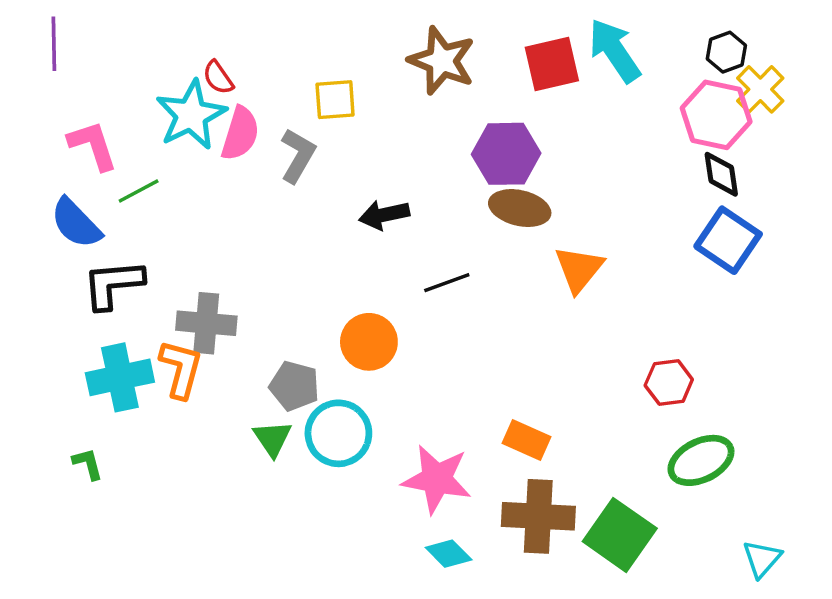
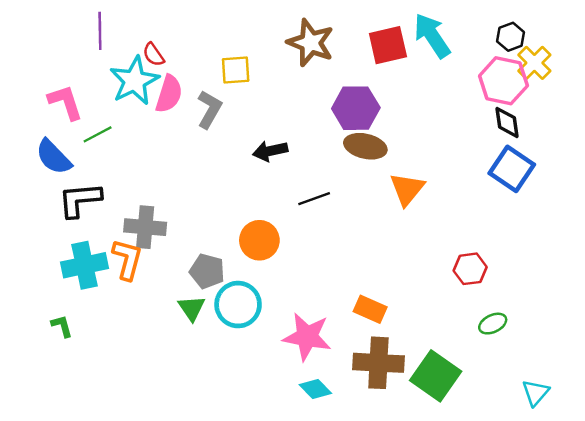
purple line: (54, 44) -> (100, 31), moved
green ellipse: (701, 460) -> (493, 324), size x0.6

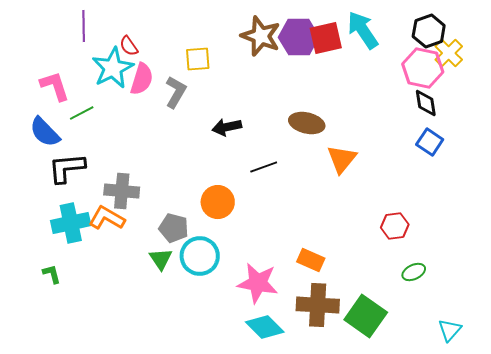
black hexagon: (511, 37) -> (429, 31), size x1.4
purple hexagon: (356, 108) -> (299, 37), moved
blue square: (512, 169) -> (430, 142), size x0.7
orange L-shape: (127, 259) -> (107, 218), turned -75
cyan diamond: (315, 389) -> (265, 327), size x1.4

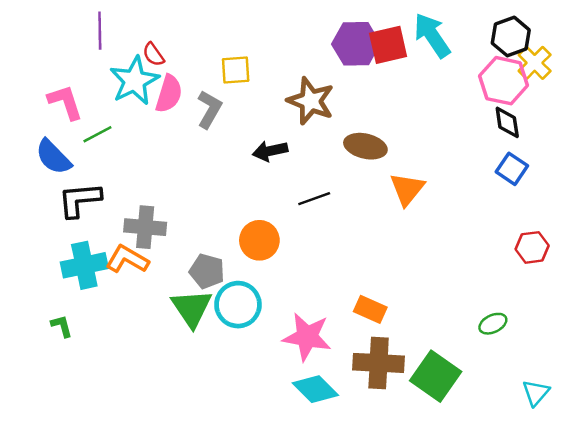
brown star: (261, 36) -> (311, 101), moved
red hexagon: (395, 226) -> (532, 247), moved
green triangle: (161, 259) -> (192, 308), size x1.5

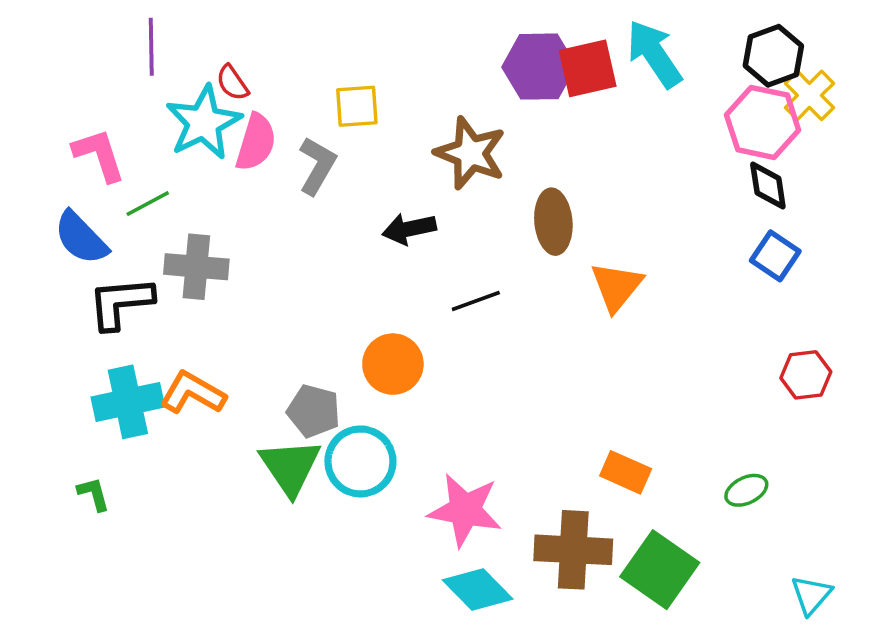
brown ellipse: (365, 146) -> (553, 222), turned 72
gray cross: (145, 227) -> (196, 267), moved
orange rectangle: (370, 309) -> (626, 472), moved

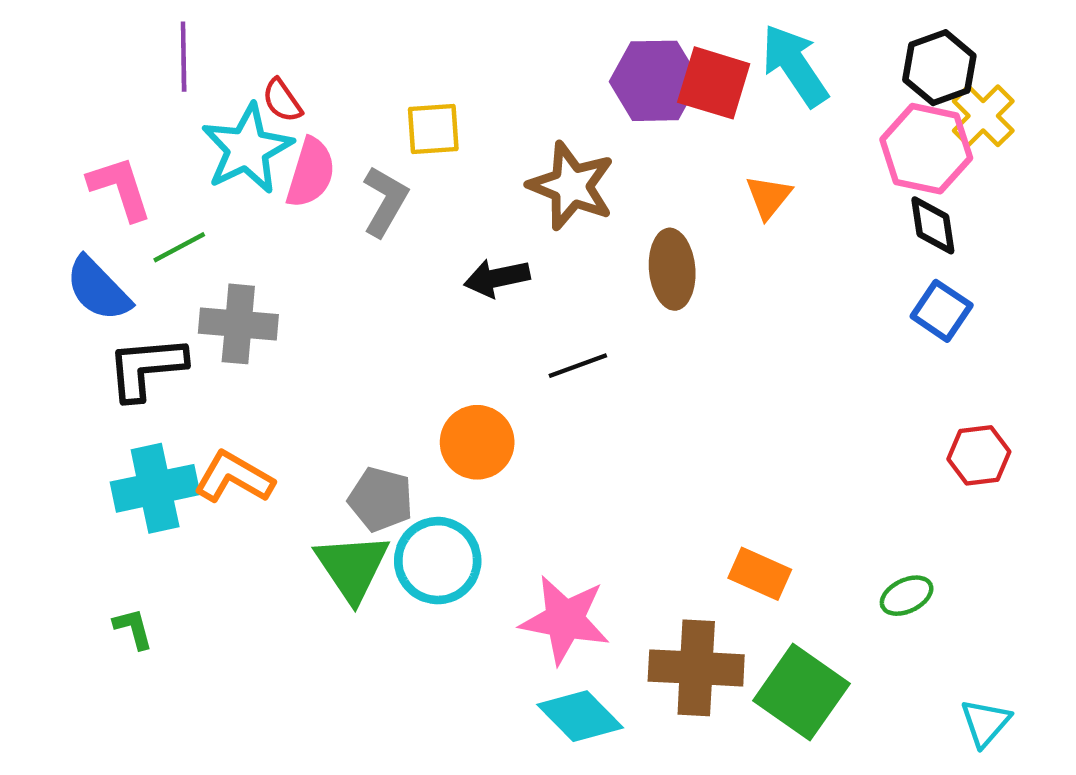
red square: (588, 68) -> (714, 83), turned 30
orange triangle: (617, 287) -> (769, 197), moved, size x0.7
green L-shape: (94, 494) -> (133, 628), moved

